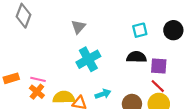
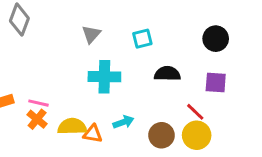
cyan square: (140, 30) -> (142, 39), moved
cyan cross: (88, 59) -> (104, 77), turned 30
purple square: (159, 66) -> (216, 83), moved

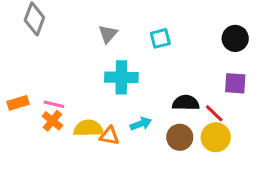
black semicircle: (167, 74) -> (186, 103), moved

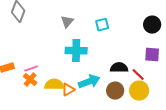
pink line: (54, 104) -> (31, 69), turned -32
cyan arrow: (141, 124) -> (89, 82), size x1.5
orange triangle: (109, 136) -> (68, 90), turned -40

